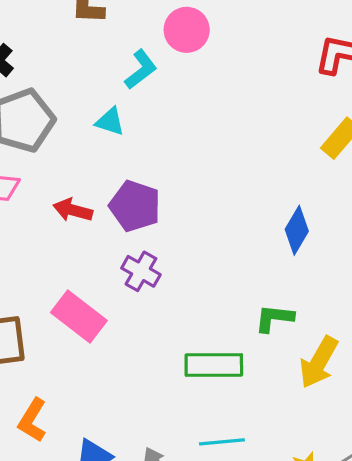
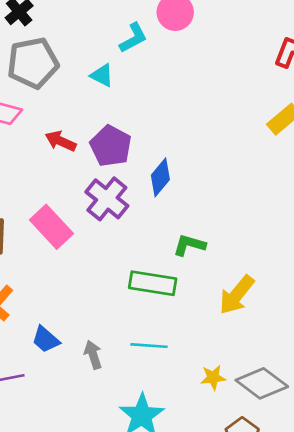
blue diamond: (297, 230) -> (160, 177), moved
purple cross: (141, 271) -> (107, 199), size x1.4
green L-shape: (274, 318) -> (189, 245), moved

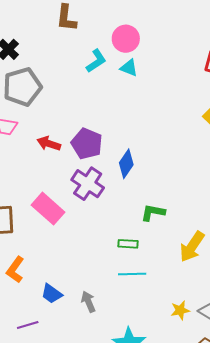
cyan triangle: (102, 75) -> (129, 68), moved
green rectangle: (153, 283) -> (128, 244), size x0.6
cyan line: (149, 346) -> (132, 274), moved

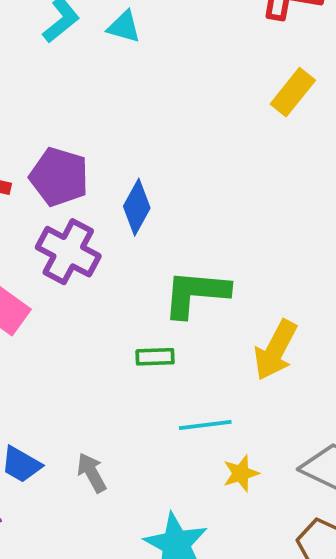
green L-shape: (153, 213) -> (196, 293), size x1.5
cyan line: (132, 274) -> (205, 425), moved
yellow star: (180, 310) -> (241, 473), moved

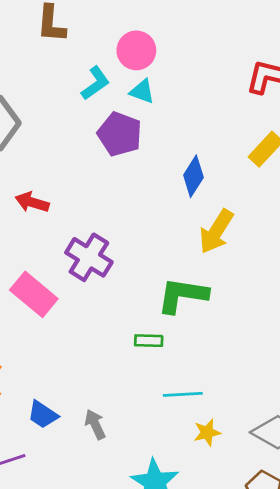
purple pentagon: (59, 177) -> (120, 134), moved
blue diamond: (137, 207) -> (193, 176), moved
yellow arrow: (275, 350) -> (216, 231), moved

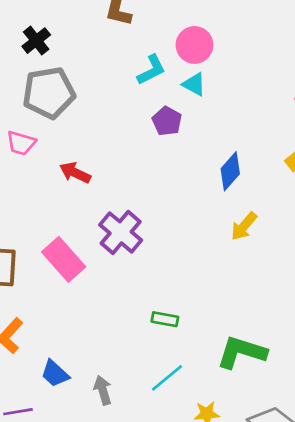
purple pentagon: (120, 134) -> (167, 121), size x0.7
yellow arrow: (216, 231) -> (244, 226), size x0.7
green L-shape: (183, 295) -> (242, 352), moved
cyan line: (183, 394) -> (167, 378), moved, turned -45

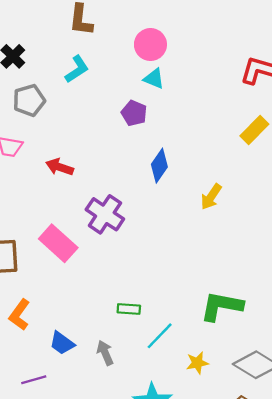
cyan L-shape: (151, 70) -> (77, 69), moved
gray pentagon: (49, 93) -> (29, 100), size x0.7
blue diamond: (230, 171) -> (159, 166), moved
green rectangle: (165, 319) -> (129, 309), moved

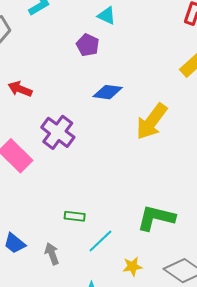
blue diamond: (159, 166) -> (108, 92), turned 60
yellow arrow: (211, 197) -> (152, 121), size x1.6

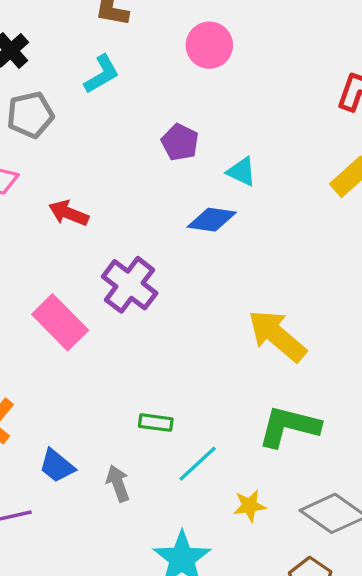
cyan triangle: (107, 16) -> (242, 172), moved
yellow arrow: (152, 121) -> (277, 336), moved, turned 93

